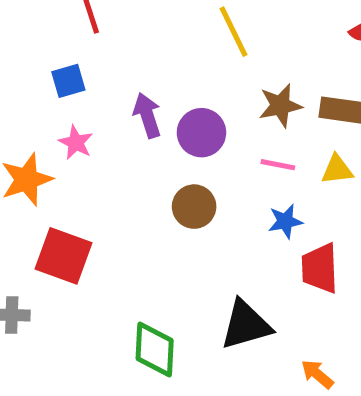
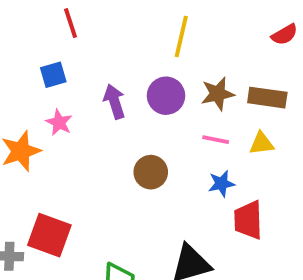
yellow line: (234, 32) -> (181, 36), turned 39
purple circle: (201, 133) -> (166, 96), moved
red square: (63, 256) -> (49, 235), moved

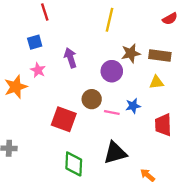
purple circle: (166, 96) -> (112, 71), moved
pink line: (216, 140) -> (112, 113), moved
red trapezoid: (248, 220) -> (163, 125), moved
red square: (49, 235) -> (64, 119), moved

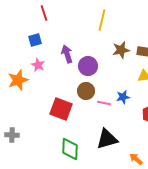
purple circle: (112, 71) -> (88, 66), moved

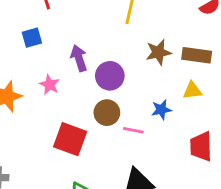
pink star: (38, 65) -> (50, 85), moved
blue star: (123, 97) -> (161, 110), moved

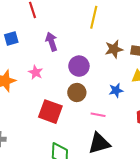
blue square: (32, 38) -> (11, 39), moved
purple arrow: (79, 58) -> (51, 42), moved
pink line: (133, 130) -> (98, 115), moved

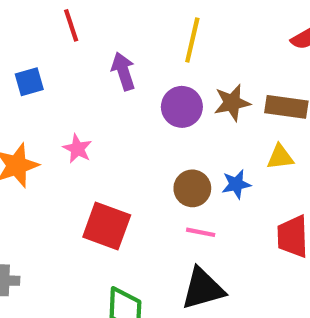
purple arrow: (51, 42) -> (123, 71), moved
purple circle: (79, 66) -> (182, 107), moved
brown circle: (77, 93) -> (192, 188), moved

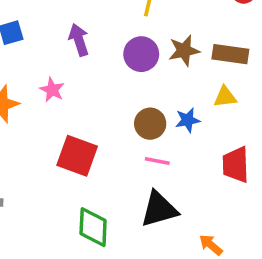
purple arrow: (123, 71) -> (79, 40), moved

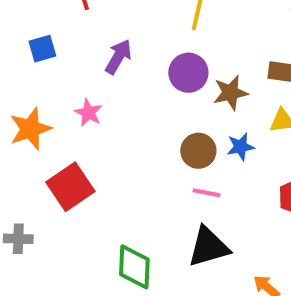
purple arrow: (79, 40) -> (118, 57), turned 48
brown star: (184, 51) -> (230, 93), moved
red square: (77, 156) -> (70, 187), moved, turned 36

